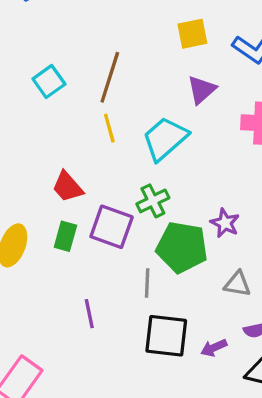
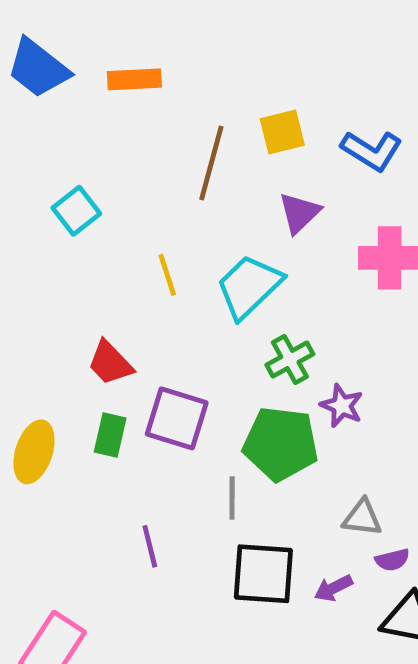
brown line: (110, 77) -> (211, 163), moved
green cross: (153, 201) -> (290, 359), moved
gray triangle: (237, 284) -> (362, 518), moved

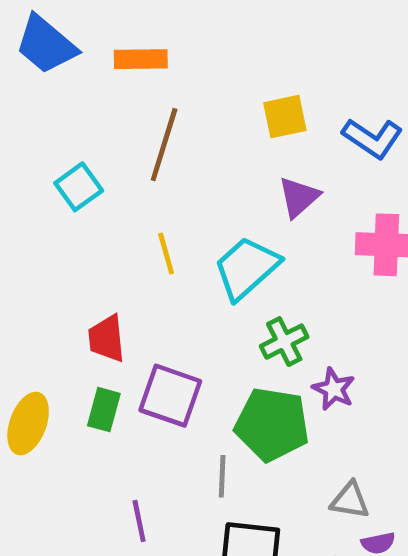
brown line: (211, 163) -> (164, 145), moved
red trapezoid: (110, 363) -> (107, 339), turned 36

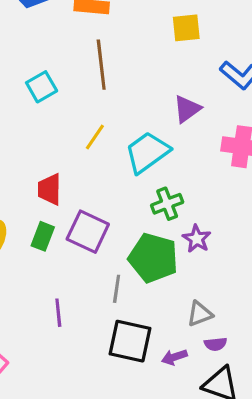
yellow square: (285, 117) -> (186, 28), moved
brown line: (164, 145) -> (101, 65), turned -30
yellow line: (166, 253) -> (95, 137), turned 44
gray triangle: (350, 500) -> (200, 314), turned -36

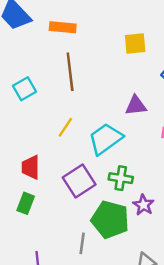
purple triangle: (187, 109) -> (136, 106), turned 30
green cross: (167, 204) -> (121, 178), turned 30
purple square: (88, 232) -> (79, 181), moved, turned 32

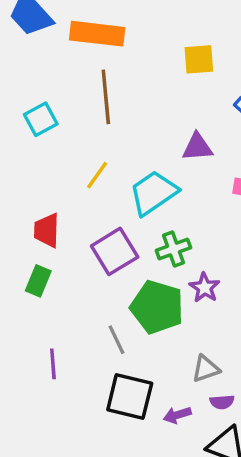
orange rectangle: (63, 27) -> (97, 34), size x1.4
green cross: (121, 178) -> (173, 249), turned -30
gray line: (82, 243) -> (117, 340), turned -35

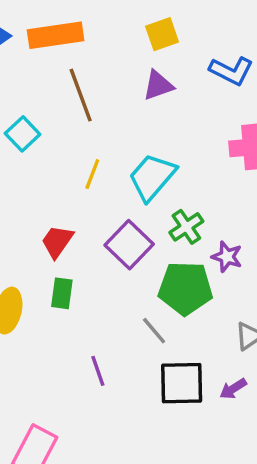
purple triangle: (197, 147) -> (158, 85), moved
red trapezoid: (47, 230) -> (57, 241), turned 48

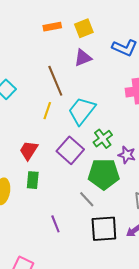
orange rectangle: (56, 35) -> (52, 27), moved, size x0.6
brown line: (81, 95) -> (55, 81), moved

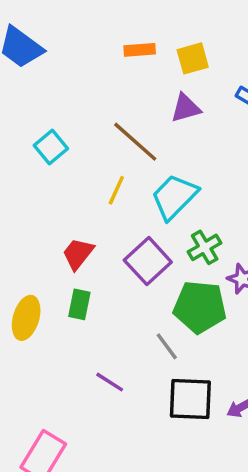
brown line: (55, 81) -> (135, 142), turned -32
purple line: (55, 224) -> (110, 382), turned -42

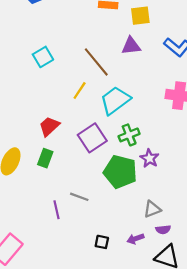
gray line: (167, 346) -> (79, 197), moved, turned -42
purple line: (110, 382) -> (56, 210), turned 36
black square: (190, 399) -> (102, 242), moved, size x0.5

